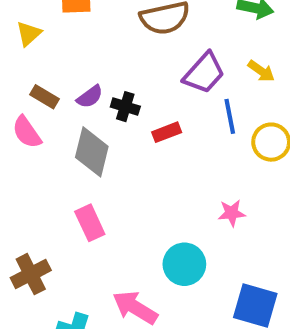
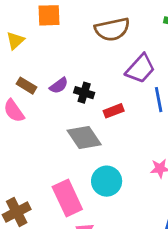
gray diamond: (92, 152) -> (84, 138), moved, turned -48
pink rectangle: (90, 223) -> (67, 198), moved, size x1.4
cyan circle: (184, 264) -> (107, 181), moved

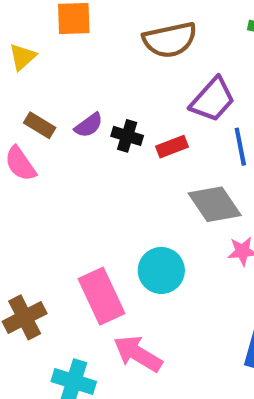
red rectangle: (114, 111) -> (172, 147), moved
gray diamond: (84, 138) -> (215, 204), moved

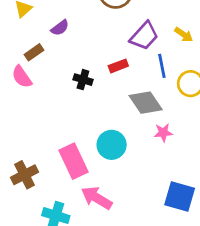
brown rectangle: (40, 125) -> (34, 52), turned -66
purple semicircle: (89, 125) -> (60, 28), moved
black cross: (127, 136) -> (83, 80), moved

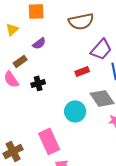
black cross: (83, 80) -> (38, 83), moved, turned -32
cyan circle: (112, 145) -> (75, 111), moved

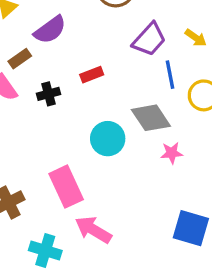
purple semicircle: (39, 43) -> (50, 30), size x1.5
red rectangle: (82, 71) -> (92, 75), moved

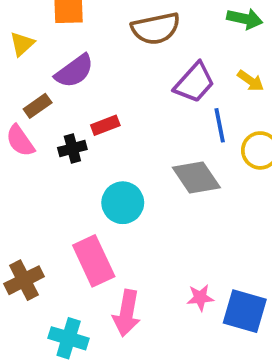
red rectangle: (92, 75) -> (105, 125), moved
cyan circle: (108, 139) -> (123, 203), moved
pink star: (172, 153) -> (200, 298), moved
pink arrow: (93, 230) -> (127, 313), turned -111

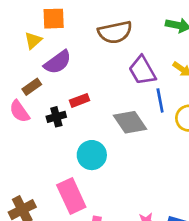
yellow triangle: (22, 44) -> (33, 40), moved
purple trapezoid: (194, 83) -> (142, 70), turned 108
gray diamond: (196, 178) -> (130, 122), moved

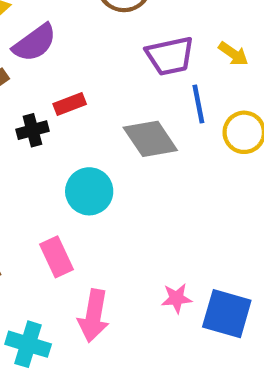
purple trapezoid: (142, 70) -> (170, 56), turned -72
pink rectangle: (71, 196) -> (56, 257), size x0.7

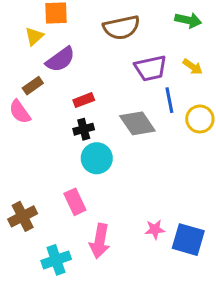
black cross: (32, 130) -> (84, 129), moved
cyan cross: (28, 344) -> (56, 260), turned -36

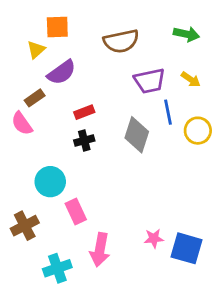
gray diamond: (137, 123) -> (137, 135), turned 52
cyan circle: (97, 158) -> (50, 182), moved

